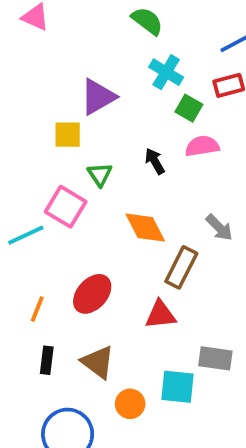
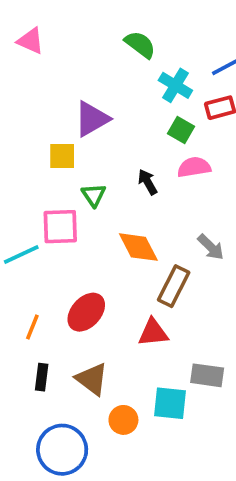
cyan cross: (166, 72) -> (175, 85), moved
pink square: (66, 207) -> (60, 227), turned -33

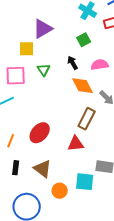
green square: (181, 130) -> (84, 40), moved, turned 32
pink semicircle: (194, 167) -> (100, 65), moved
pink square: (60, 227) -> (16, 76), moved
orange diamond: (138, 247) -> (83, 86), moved

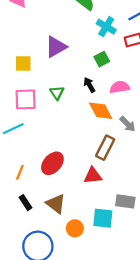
yellow square: (27, 49) -> (23, 64), moved
black rectangle: (16, 168) -> (26, 203), turned -40

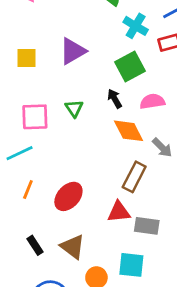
green square: (102, 59) -> (130, 66), size x1.5
yellow square: (23, 64) -> (27, 58), moved
orange line: (20, 172) -> (28, 189), moved
gray rectangle: (125, 201) -> (147, 226), moved

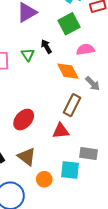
black arrow: (115, 99) -> (46, 46), moved
gray rectangle: (147, 226) -> (89, 154), moved

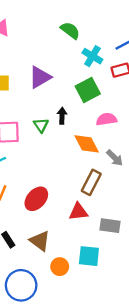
black arrow: (46, 46) -> (62, 116), turned 32
gray rectangle: (89, 154) -> (110, 226), moved

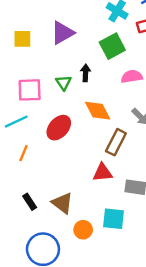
orange diamond: (87, 144) -> (98, 111), moved
red ellipse: (36, 199) -> (59, 128), moved

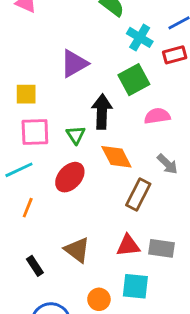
yellow square: (22, 39) -> (26, 94), moved
black arrow: (86, 73) -> (102, 112), size x1.6
green triangle: (64, 83) -> (76, 135), moved
red triangle: (103, 173) -> (128, 245), moved
brown triangle: (62, 203) -> (77, 250), moved

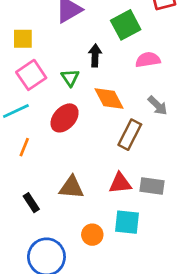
black arrow: (102, 112) -> (95, 55), size x0.7
pink square: (35, 132) -> (31, 75), turned -32
brown triangle: (77, 250) -> (71, 187), turned -32

